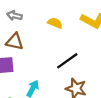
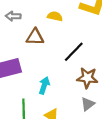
brown triangle: (15, 42) -> (35, 37), moved

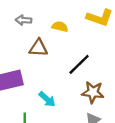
gray arrow: (13, 16) -> (23, 20), moved
cyan arrow: (44, 85) -> (47, 99), turned 112

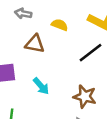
black line: (79, 64) -> (90, 53), moved
cyan arrow: (47, 99) -> (41, 86), moved

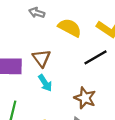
yellow semicircle: (60, 25) -> (70, 28), size x1.5
brown triangle: (35, 44) -> (41, 58), moved, turned 36

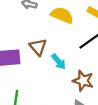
cyan arrow: (45, 83) -> (59, 62), moved

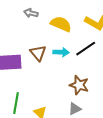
cyan arrow: (59, 62) -> (61, 52), moved, turned -49

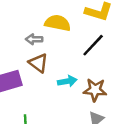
gray arrow: (31, 13) -> (34, 39), moved
cyan arrow: (61, 52) -> (67, 81), moved

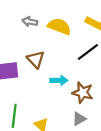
gray arrow: (34, 39) -> (30, 22), moved

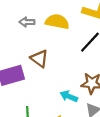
cyan arrow: (59, 80) -> (69, 96), moved, turned -147

